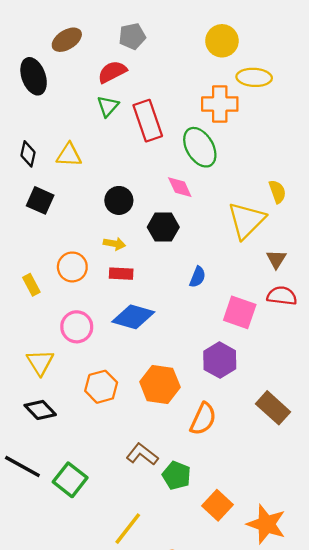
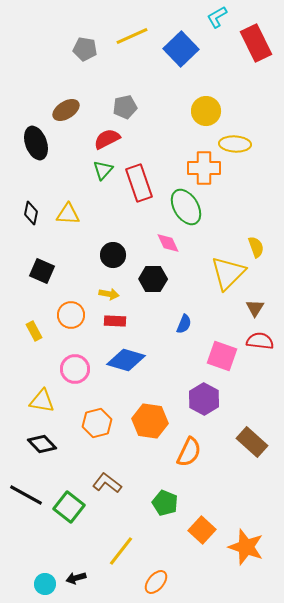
black square: (40, 200) -> (42, 271), moved
yellow triangle: (40, 362) -> (42, 401), turned -48
brown L-shape: (142, 454) -> (107, 483), moved

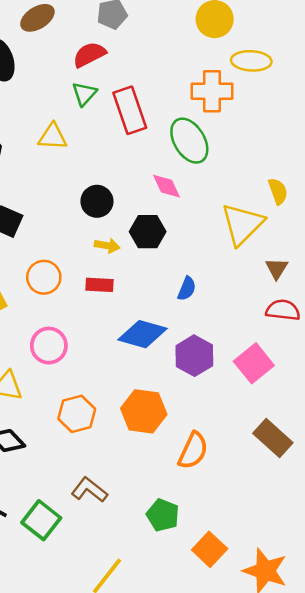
yellow triangle: (68, 214) -> (53, 137), moved
yellow arrow: (109, 294) -> (107, 246), moved
pink square: (222, 356) -> (254, 363), moved, turned 32
blue diamond: (126, 360) -> (142, 334), moved
purple hexagon: (204, 399) -> (194, 356), moved

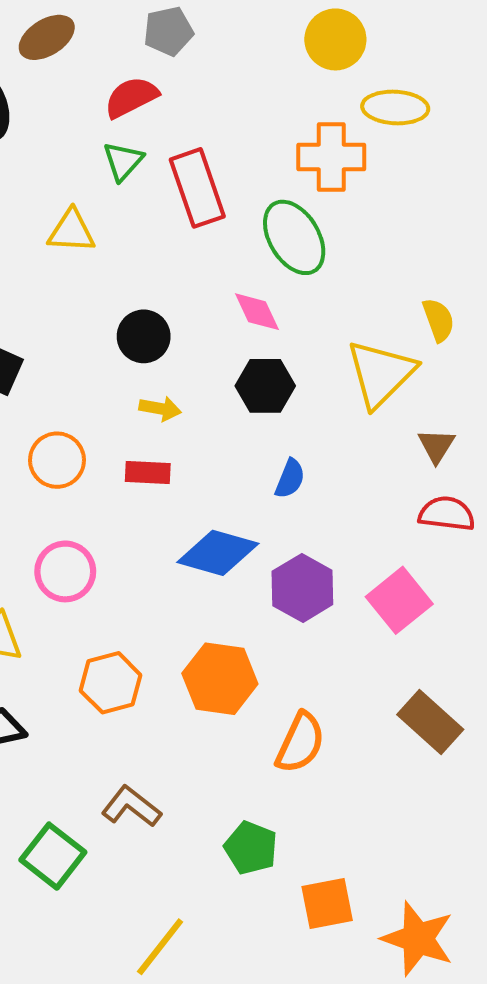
black hexagon: (148, 232) -> (265, 386), moved
orange square: (210, 549) -> (327, 903), turned 36

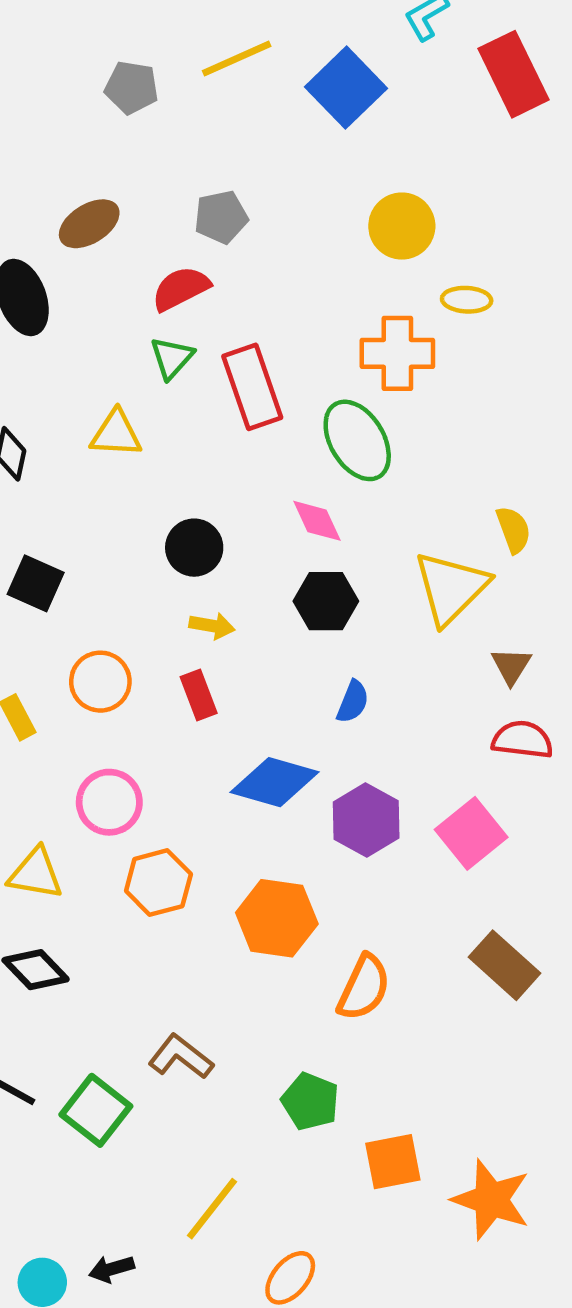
yellow ellipse: (395, 108) -> (467, 300), size x0.7
red rectangle: (148, 472) -> (199, 695), turned 66
orange hexagon: (111, 683) -> (158, 883), moved

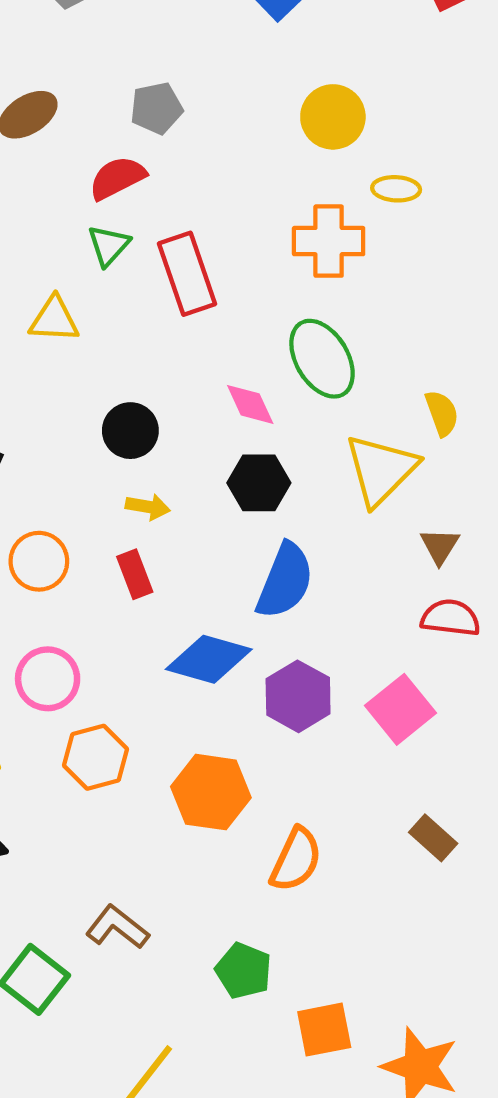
green ellipse: (357, 440) -> (322, 359), moved
blue semicircle: (353, 702) -> (285, 581), size x1.8
brown rectangle: (505, 965) -> (433, 838), size x0.7

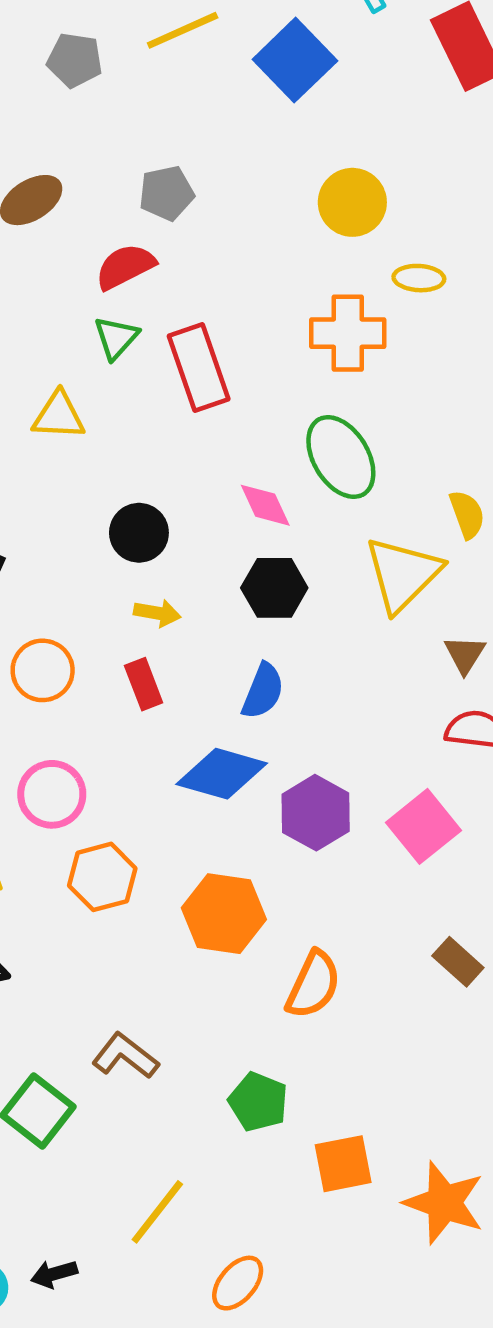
blue semicircle: (285, 581) -> (263, 691), moved, size x0.7

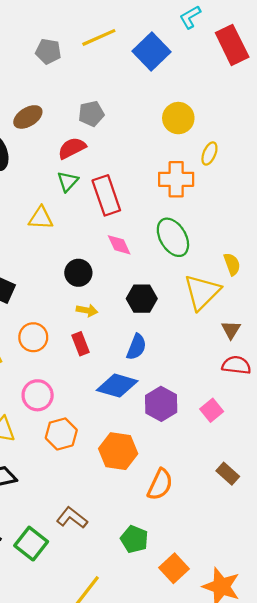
yellow ellipse: (419, 278) -> (209, 153), turned -70
pink diamond: (265, 505) -> (119, 245), moved
pink square: (423, 826) -> (212, 410), size x0.7
orange square: (343, 1164) -> (174, 568), turned -32

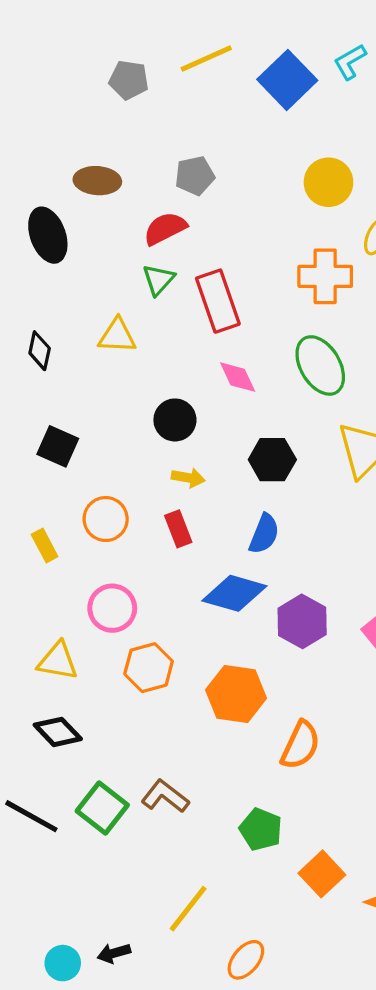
cyan L-shape: (190, 17) -> (350, 62), moved
brown ellipse: (28, 117) -> (97, 181), turned 36
green square: (31, 544) -> (102, 808), moved

